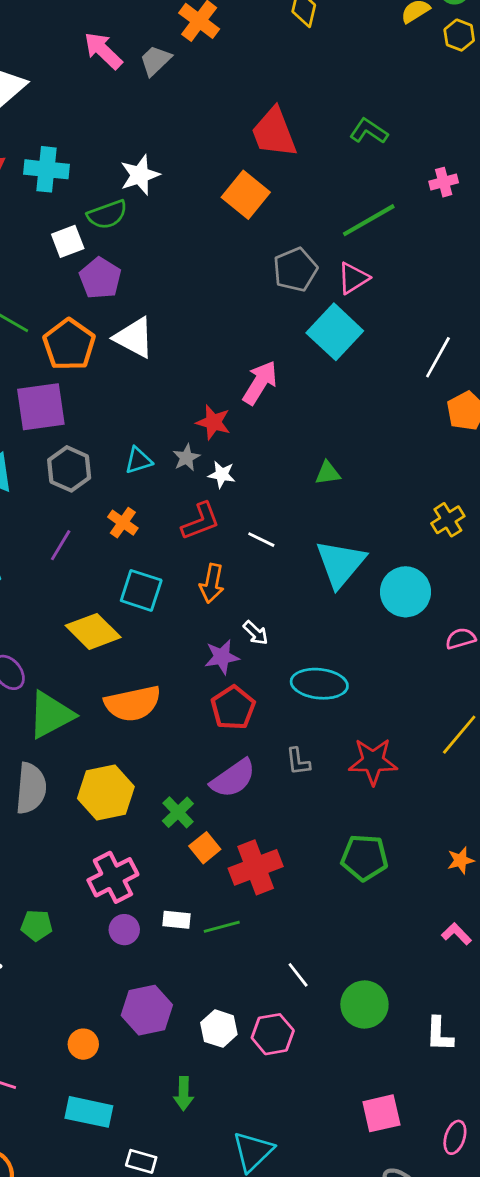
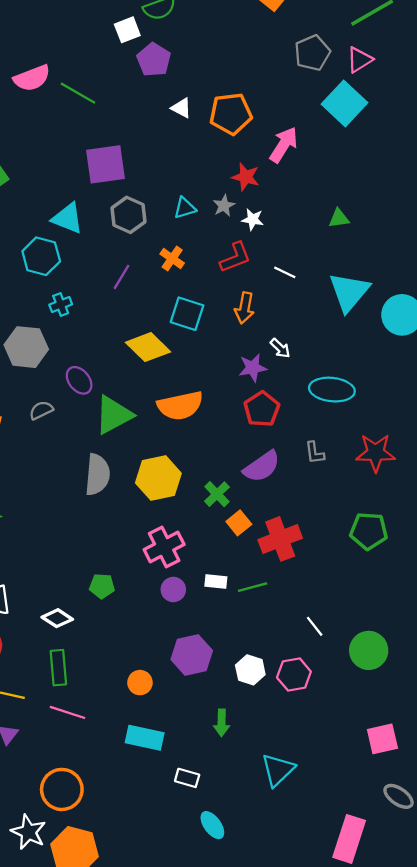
white triangle: (134, 337) -> (181, 108), size x0.6
orange pentagon: (69, 345) -> (231, 114), moved, turned 30

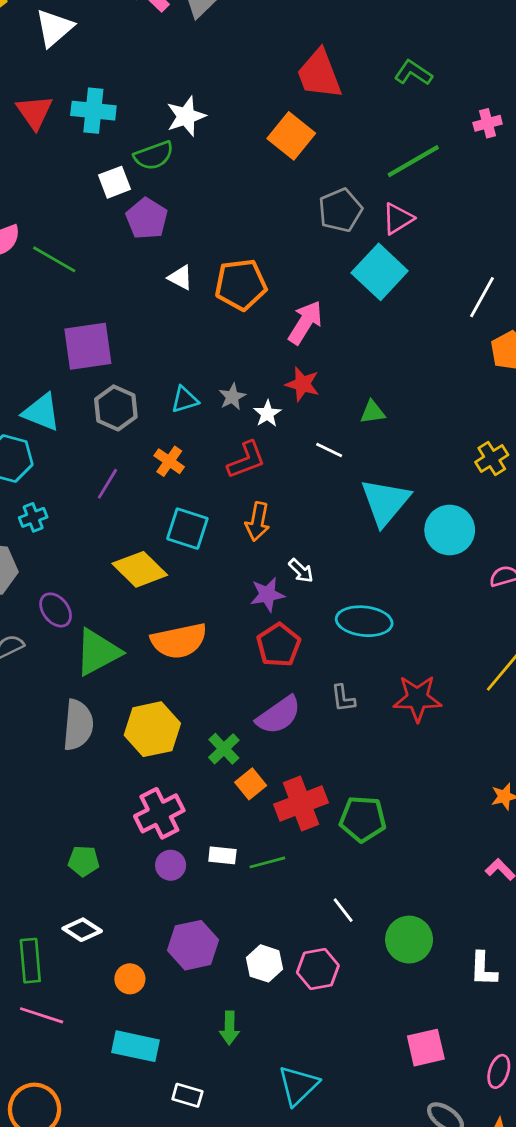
red star: (246, 177) -> (302, 384), moved
white star: (253, 219) -> (267, 414), turned 30
white line: (285, 272) -> (329, 450), moved
green pentagon: (369, 531) -> (363, 819), moved
white diamond: (57, 618) -> (82, 930), moved

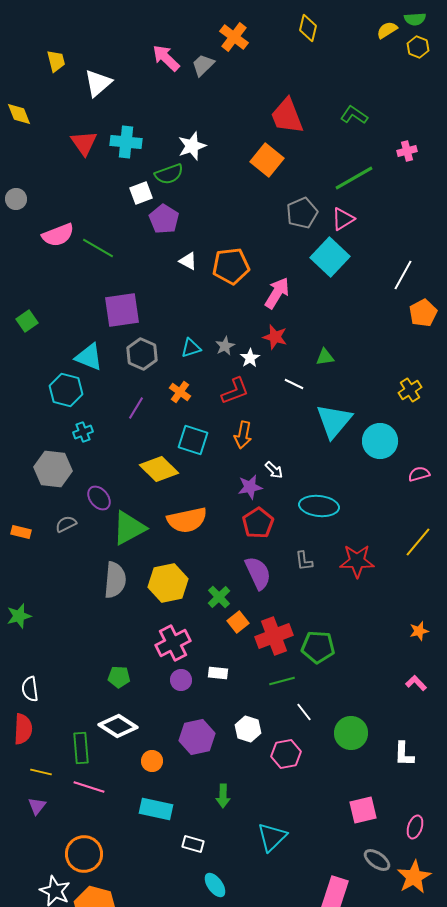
purple semicircle: (279, 715) -> (258, 573), turned -80
green line: (267, 862) -> (282, 681), moved
white diamond: (82, 930) -> (118, 726), size x1.4
white hexagon: (265, 963) -> (248, 729), moved

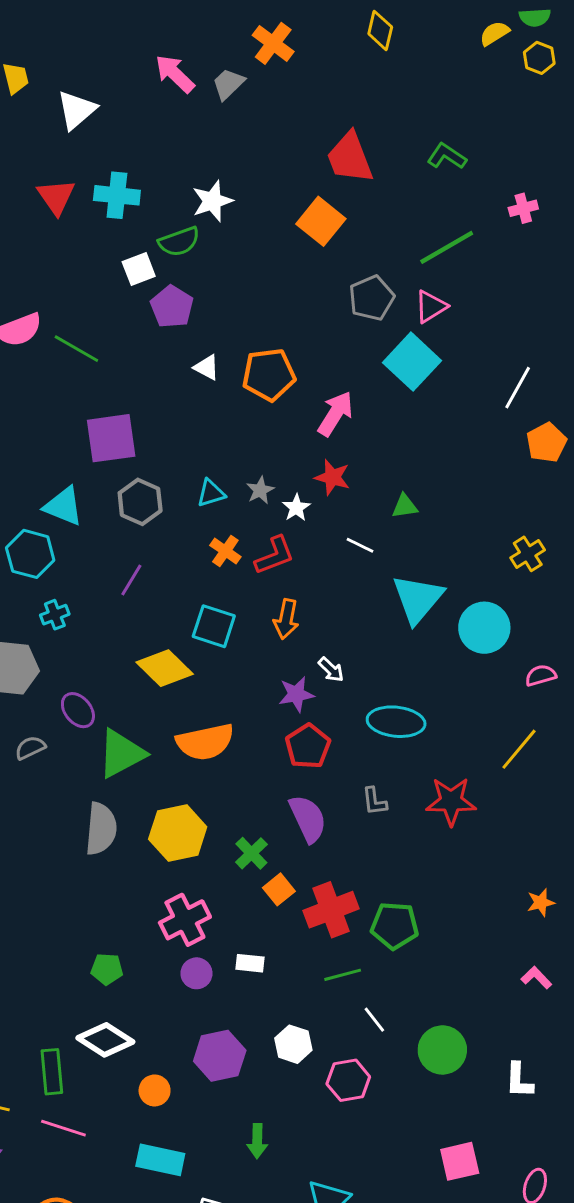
orange cross: (180, 392) -> (225, 551), moved
yellow line: (418, 542) -> (519, 749), moved

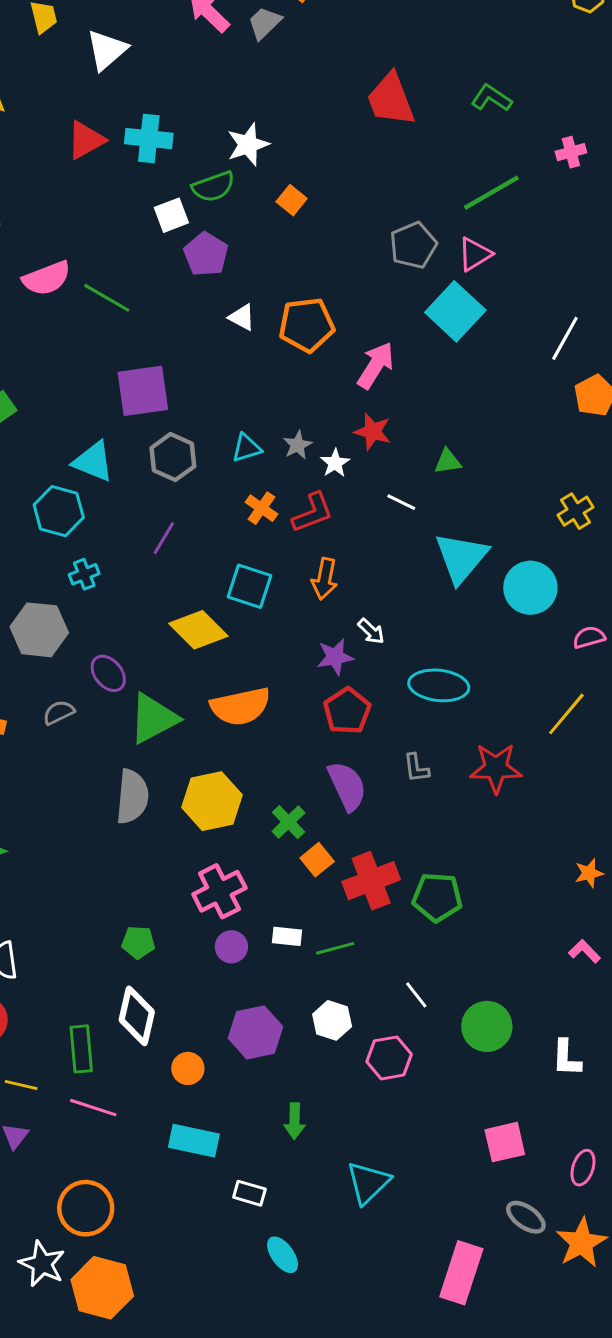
red triangle: (56, 197) -> (86, 140), turned 36
orange square: (321, 221) -> (292, 200), moved, size x0.6
green line: (343, 975) -> (335, 948), moved
white diamond: (105, 1040) -> (137, 1016), turned 70

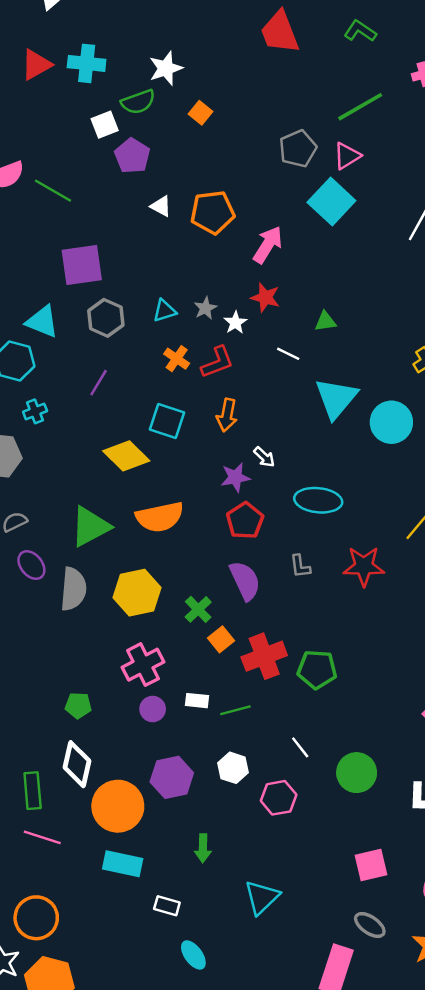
purple ellipse: (108, 673) -> (31, 565), moved
orange circle: (188, 1068) -> (118, 806), size x2.0
gray ellipse: (526, 1217) -> (370, 925), moved

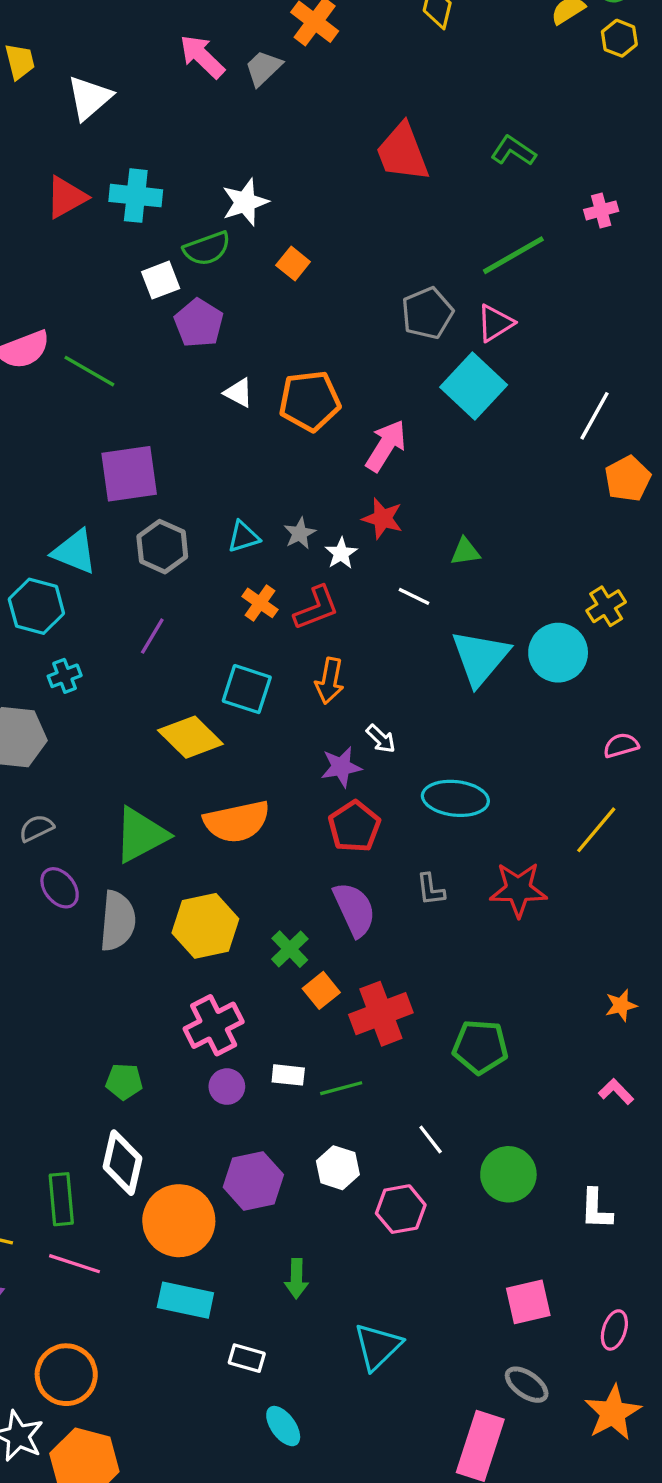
cyan circle: (391, 422) -> (558, 653), moved
green pentagon: (317, 669) -> (480, 1047), moved

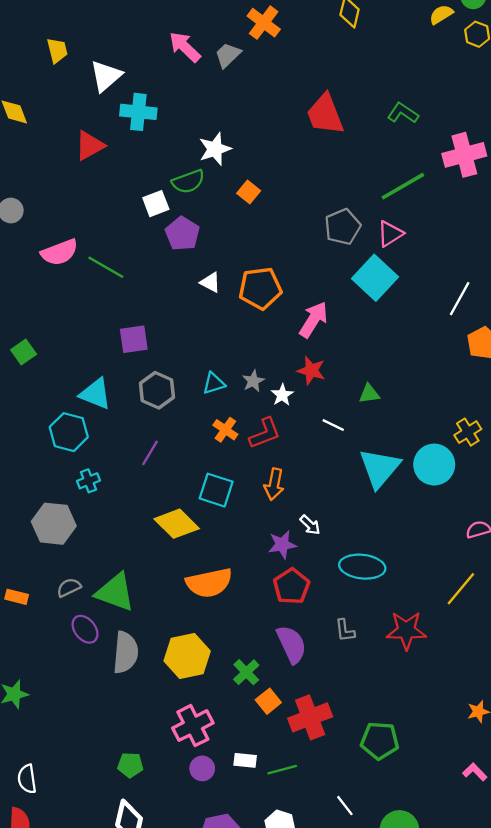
cyan cross: (136, 196) -> (138, 112), moved
pink cross: (601, 210) -> (464, 155), size x1.8
purple square: (129, 474) -> (134, 339), size x0.7
green triangle: (141, 835) -> (115, 592), moved, turned 48

